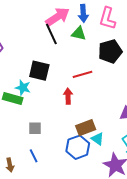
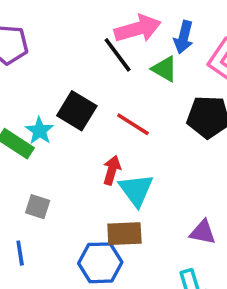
black line: (51, 34) -> (118, 55), turned -30
red line: (83, 74) -> (133, 124), moved, turned 30
cyan triangle: (98, 139) -> (136, 190), moved, size x1.5

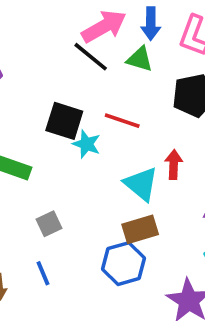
cyan star: (40, 131) -> (86, 144), moved
red arrow: (112, 170) -> (174, 164), moved
gray square: (38, 207) -> (49, 224), turned -30

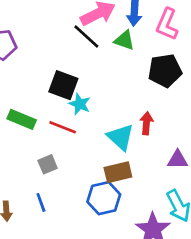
red line: (122, 121) -> (63, 127), moved

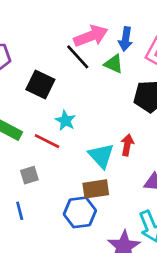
black square: (63, 85) -> (40, 85), moved

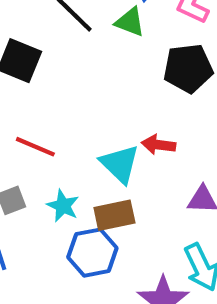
cyan star: (65, 121) -> (63, 206), moved
red arrow: (127, 145) -> (159, 145), turned -90

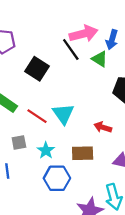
cyan triangle: (120, 164) -> (63, 114), moved
brown rectangle: (114, 215) -> (83, 153), moved

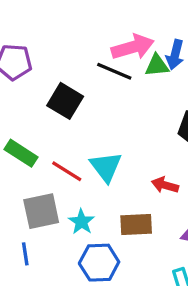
black line: (71, 50) -> (114, 71), turned -30
green triangle: (100, 59) -> (157, 65), moved, turned -36
gray square: (19, 142) -> (41, 211), size x1.6

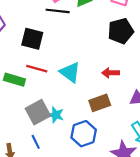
red line: (67, 171) -> (37, 69), moved
cyan star: (81, 222) -> (56, 115), moved

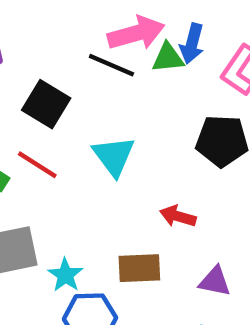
cyan triangle: (70, 72) -> (114, 156), moved
cyan star: (56, 115) -> (65, 275), moved

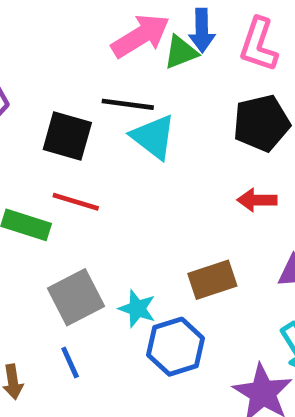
black line: (111, 65) -> (128, 104), moved
cyan triangle: (114, 156) -> (153, 137), moved
red arrow: (178, 216) -> (257, 200), moved

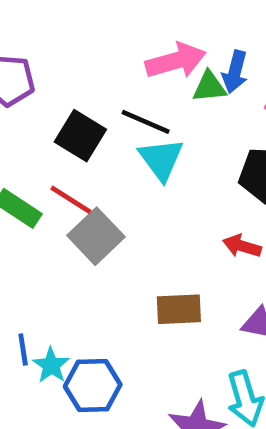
gray square: (76, 297) -> (96, 236), moved, turned -32
cyan star: (137, 309) -> (51, 365), moved
blue hexagon: (176, 347) -> (93, 385), moved

